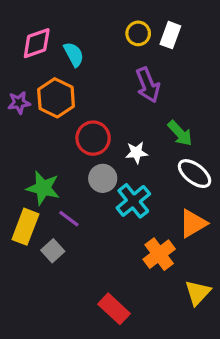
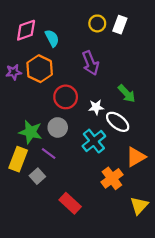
purple arrow: (148, 85) -> (90, 63), moved
white ellipse: (195, 174) -> (118, 122), moved
gray circle: (103, 178) -> (58, 127), moved
red rectangle: (114, 309) -> (70, 203), moved

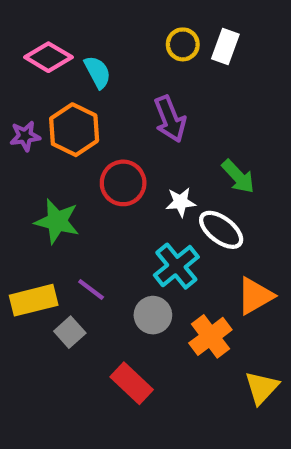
pink diamond: (26, 30) -> (48, 57), turned 50
gray circle: (58, 127) -> (153, 315), moved
green star: (31, 132) -> (57, 221), moved
yellow rectangle: (18, 159) -> (34, 300), turned 55

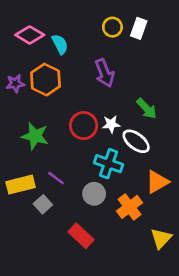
red circle: (123, 183) -> (84, 126), moved
cyan cross: (176, 266) -> (109, 164), turned -32

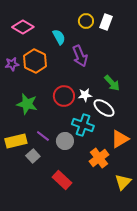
cyan semicircle: (60, 44) -> (59, 37), moved
gray circle: (94, 194) -> (65, 141), moved

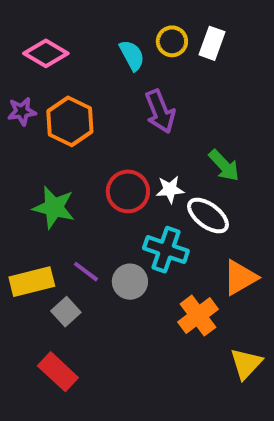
cyan semicircle: (59, 37) -> (132, 55), moved
purple star: (12, 64) -> (22, 111), moved
red rectangle: (62, 180) -> (58, 372), moved

